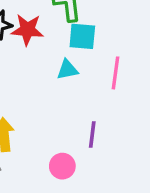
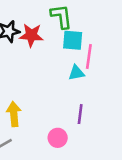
cyan triangle: (67, 70) -> (76, 73), moved
pink line: (116, 73) -> (89, 56), moved

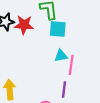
pink line: (89, 56) -> (71, 65), moved

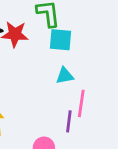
pink line: (71, 65) -> (81, 103), moved

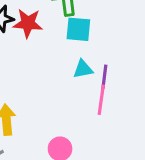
purple line: (69, 121) -> (104, 77), moved

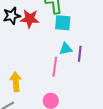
pink line: (101, 100) -> (55, 67), moved

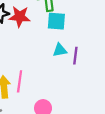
pink line: (55, 67) -> (20, 81), moved

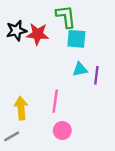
pink line: (20, 81) -> (55, 101), moved

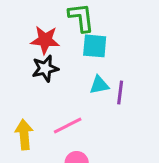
black star: (16, 31) -> (45, 68), moved
pink line: (55, 101) -> (68, 126), turned 55

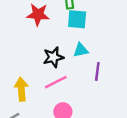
black star: (45, 68) -> (53, 57), moved
purple line: (120, 93) -> (97, 71), moved

